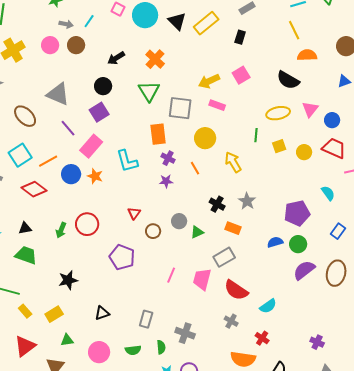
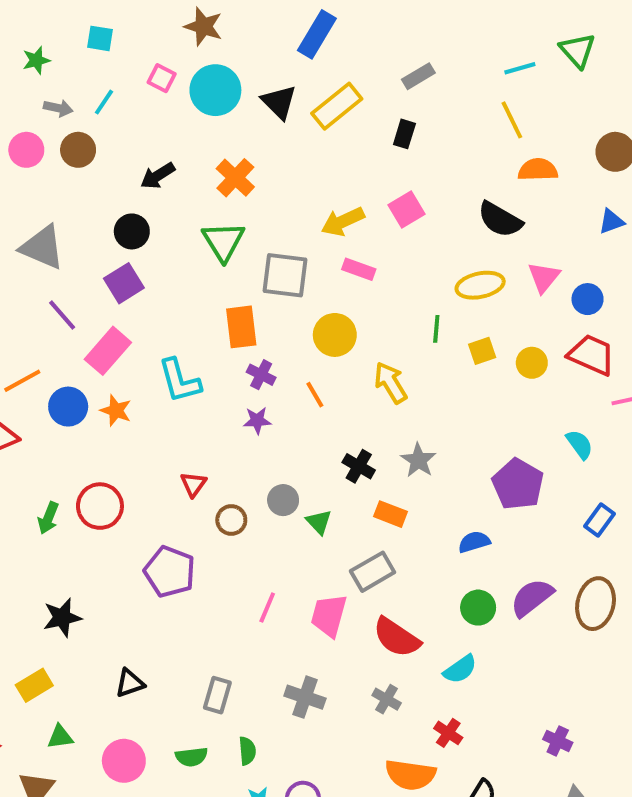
purple pentagon: (297, 213) -> (518, 484), turned -30
green triangle: (197, 232) -> (319, 522), turned -48
green circle: (298, 244) -> (478, 608), moved
gray cross: (185, 333) -> (305, 697), moved

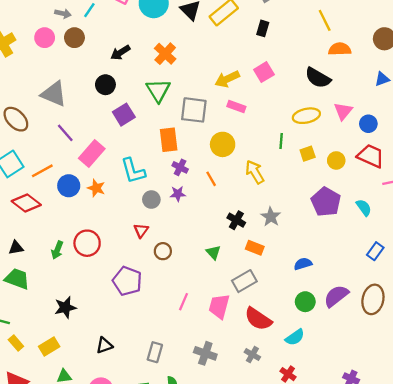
purple square: (124, 283) -> (124, 115), moved
purple pentagon: (518, 484) -> (326, 202), moved
gray circle: (283, 500) -> (151, 200), moved

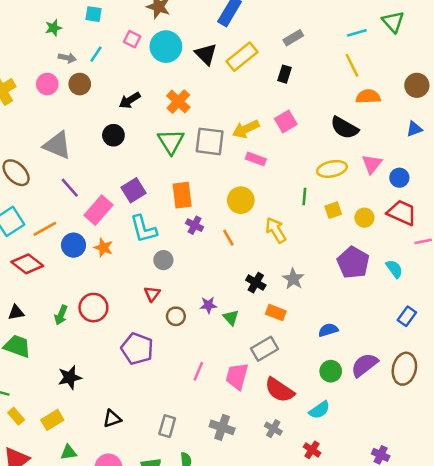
gray square: (194, 110) -> (210, 141), moved
purple square: (124, 115) -> (133, 190), moved
purple star: (178, 194) -> (208, 305), moved

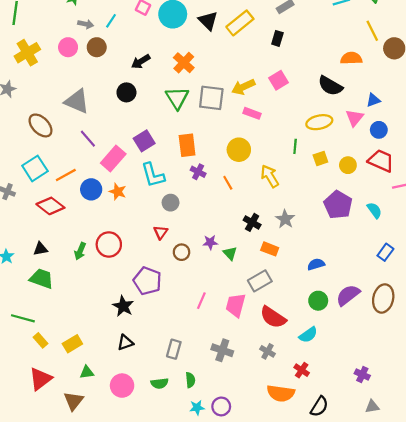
yellow line: (352, 65) -> (372, 31), moved
blue triangle: (414, 129) -> (373, 100), moved
black star: (70, 377) -> (123, 306), moved, turned -30

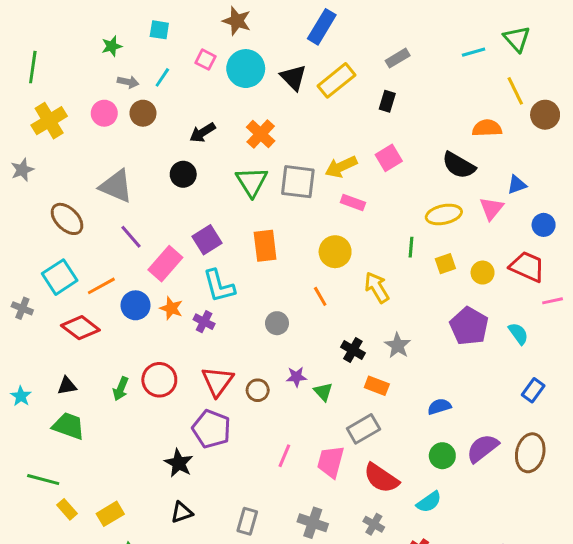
blue circle: (379, 130) -> (544, 225), moved
purple cross: (198, 172) -> (204, 322), moved
gray circle: (171, 203) -> (277, 323), moved
red triangle: (161, 232) -> (217, 381), moved, size x1.6

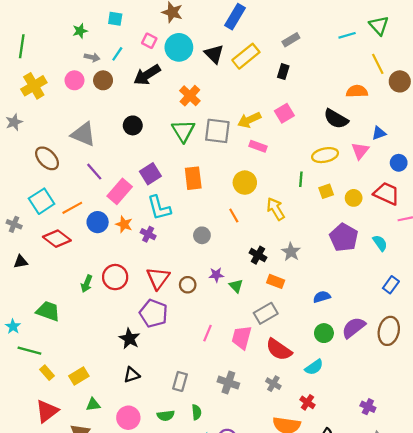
black arrow: (203, 133) -> (147, 75), moved, size x1.4
black triangle: (67, 386) -> (21, 262), moved
cyan star: (21, 396) -> (13, 326), moved

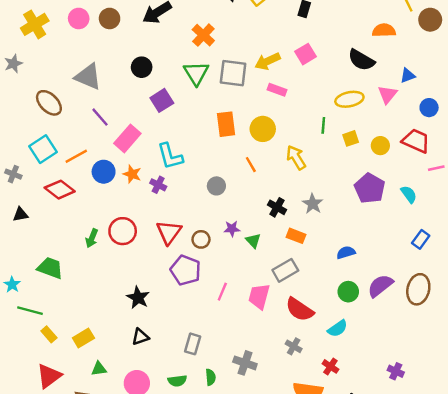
purple square: (150, 174) -> (162, 100), moved
orange rectangle: (193, 178) -> (226, 124), moved
purple pentagon: (154, 313) -> (186, 270), moved
gray cross: (228, 383) -> (245, 363), moved

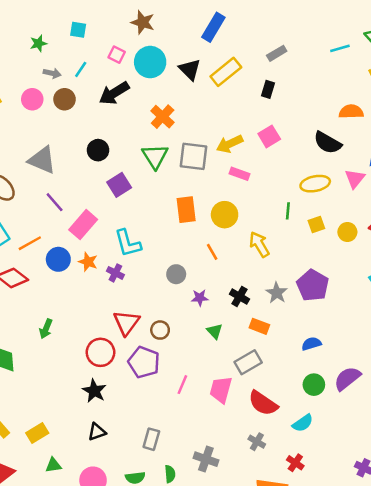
purple pentagon: (370, 188) -> (313, 285), moved
purple star: (232, 229) -> (200, 298), moved
red circle: (123, 231) -> (100, 352), moved

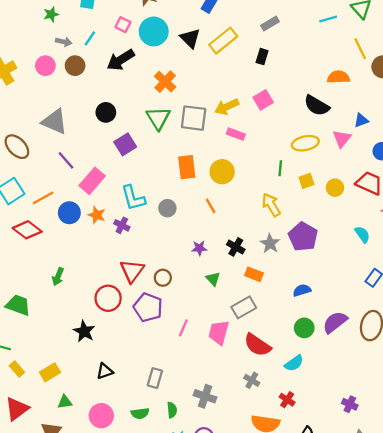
yellow arrow: (259, 244) -> (271, 205), moved
gray circle: (176, 274) -> (167, 208), moved
black star: (94, 391) -> (84, 331), moved

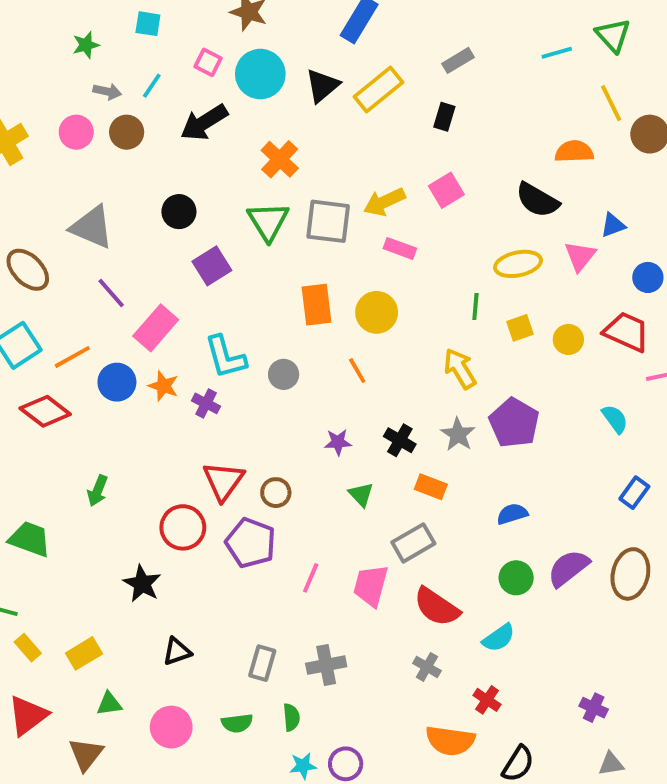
black triangle: (190, 38) -> (322, 86), turned 35
gray cross: (205, 396) -> (326, 665), moved, turned -30

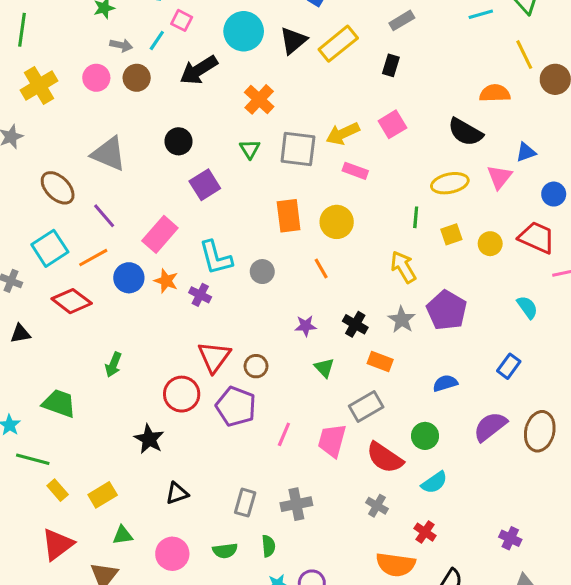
pink square: (208, 62) -> (182, 20), moved
green triangle: (268, 221) -> (250, 149), size x0.6
purple line: (111, 293) -> (104, 216), moved
blue rectangle: (634, 493) -> (509, 366), moved
green circle: (516, 578) -> (425, 436), moved

